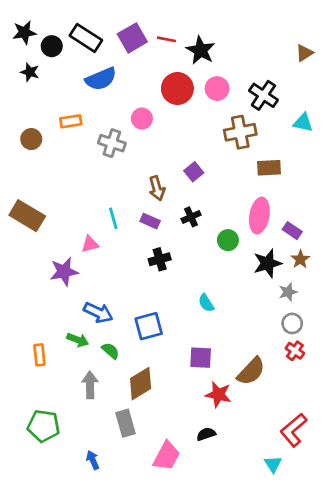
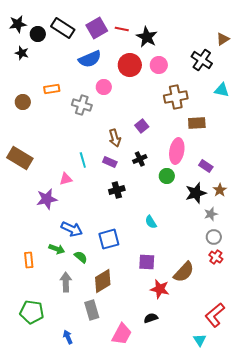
blue semicircle: (101, 79) -> (90, 59), moved
black cross: (263, 95) -> (202, 60), moved
pink ellipse: (259, 216) -> (177, 151), moved
purple rectangle: (292, 231) -> (206, 166), moved

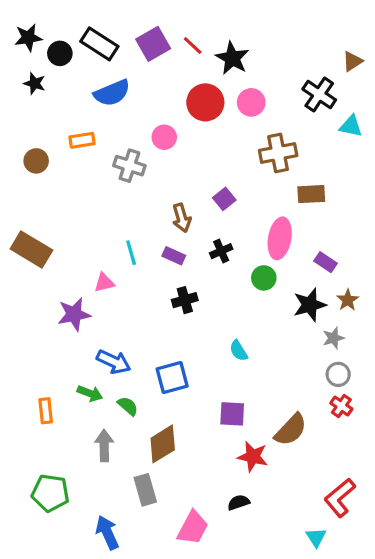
red line: (122, 29) -> (193, 45), turned 32
blue semicircle: (90, 59) -> (112, 93), moved
cyan triangle: (222, 90) -> (351, 126), moved
blue arrow: (68, 337) -> (107, 533), size x1.5

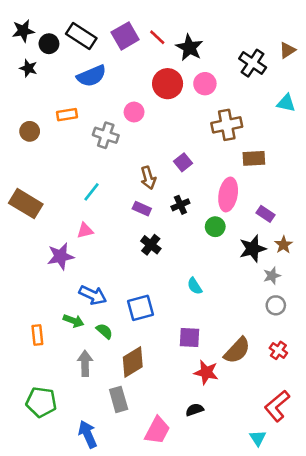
black cross: (319, 94) -> (253, 63), moved
cyan line: (131, 253) -> (92, 192), moved, turned 54
black cross: (185, 300) -> (151, 245), turned -36
red cross: (341, 406) -> (278, 350), moved

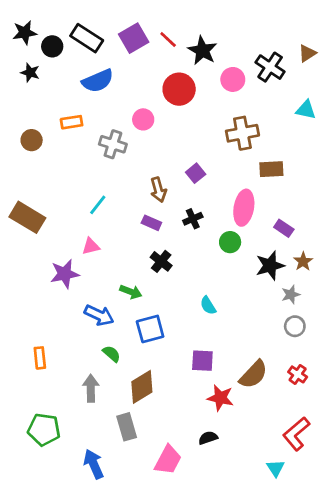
pink circle: (205, 84) -> (233, 79), moved
green arrow: (73, 321) -> (131, 292), moved

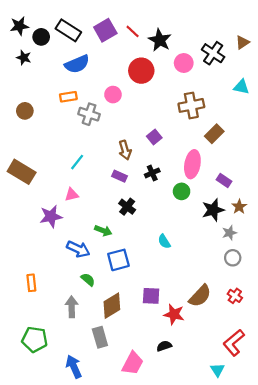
orange rectangle: (72, 122) -> (68, 97), moved
brown rectangle: (271, 169) -> (214, 134), turned -42
purple square: (202, 361) -> (151, 296), moved

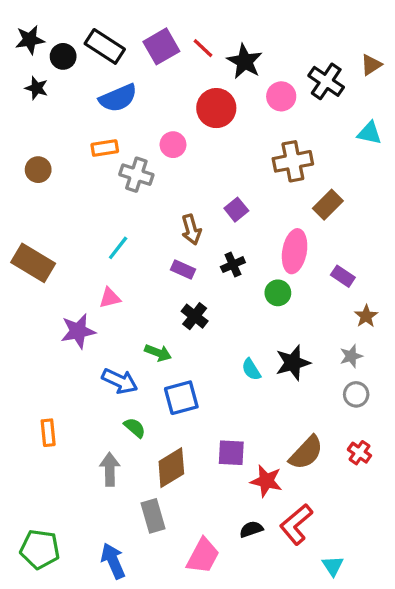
black star: (213, 210) -> (293, 363), moved
green pentagon: (35, 339) -> (40, 549), moved
red L-shape: (234, 343) -> (296, 524), moved

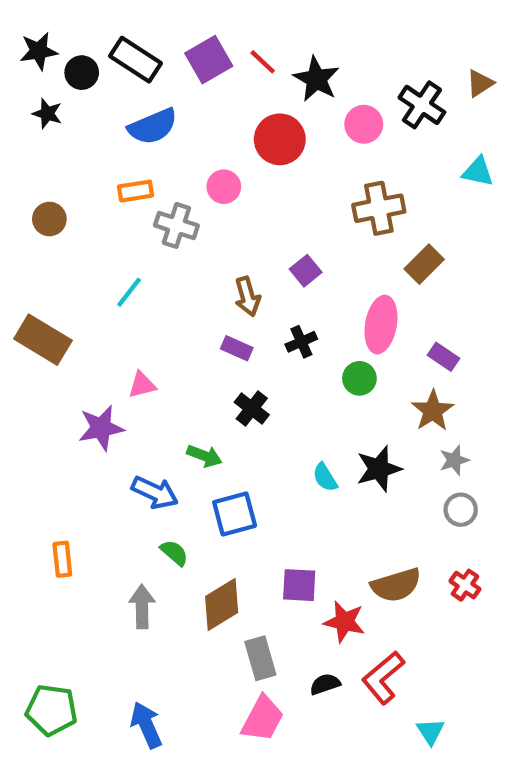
cyan line: (118, 248) -> (129, 292), moved
brown star: (366, 316) -> (433, 411), moved, size x1.4
brown semicircle: (306, 453) -> (396, 585), turned 30
gray rectangle: (153, 516) -> (260, 658), moved

